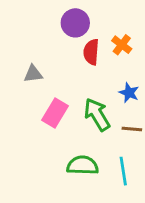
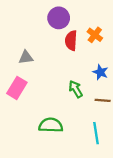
pink rectangle: (55, 113) -> (17, 88), moved
green arrow: (97, 114) -> (76, 89), size x0.7
green semicircle: (83, 165) -> (51, 125), moved

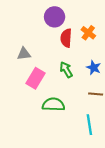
pink rectangle: (17, 88) -> (36, 78), moved
green arrow: (76, 89) -> (66, 70), moved
green semicircle: (51, 125) -> (53, 105), moved

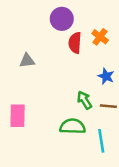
green arrow: (66, 70) -> (84, 100), moved
pink rectangle: (36, 78) -> (18, 116), moved, turned -30
green semicircle: (53, 105) -> (73, 126), moved

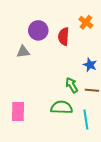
purple circle: (62, 19) -> (38, 30), moved
orange cross: (100, 37) -> (86, 22), moved
pink rectangle: (18, 116) -> (18, 111), moved

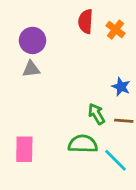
purple circle: (38, 30) -> (32, 40), moved
red semicircle: (64, 36) -> (86, 21), moved
cyan line: (86, 120) -> (116, 160), turned -36

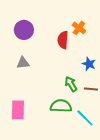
red semicircle: (86, 21) -> (63, 40), moved
orange cross: (116, 30) -> (79, 28), moved
gray triangle: (31, 69) -> (23, 63), moved

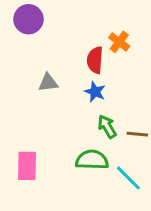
purple circle: (24, 30) -> (28, 19), moved
gray triangle: (23, 63) -> (48, 83), moved
blue star: (89, 64) -> (95, 92), moved

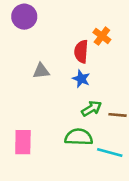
green arrow: (107, 127) -> (92, 109), turned 90
cyan line: (128, 178) -> (110, 153), turned -30

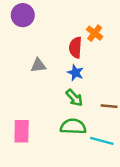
green arrow: (92, 109) -> (74, 98), moved, turned 78

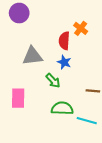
gray triangle: (38, 65) -> (32, 56), size x1.5
green arrow: (74, 98) -> (53, 81), moved
pink rectangle: (22, 131) -> (18, 98), moved

